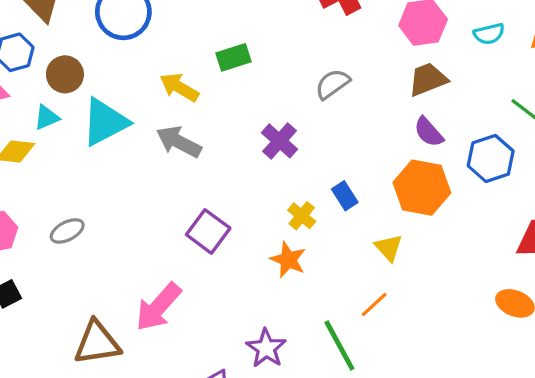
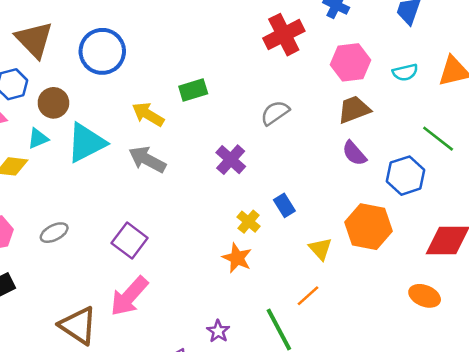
orange hexagon: (422, 188) -> (369, 227), moved
purple square: (208, 231) -> (130, 241), moved
brown triangle: (97, 343) -> (78, 326), turned 42
purple star: (266, 348) -> (218, 331), size x0.7

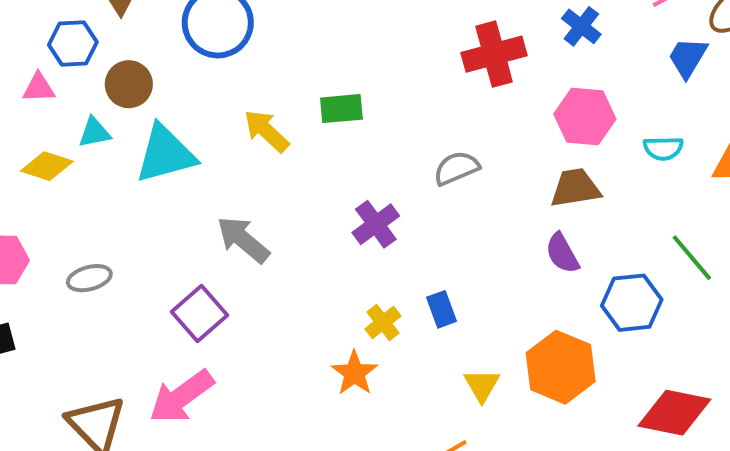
gray arrow: (147, 160) -> (243, 240), moved

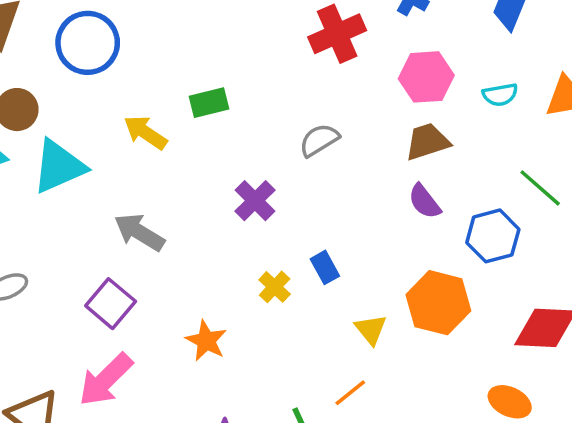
orange star: (355, 373) -> (206, 341), moved

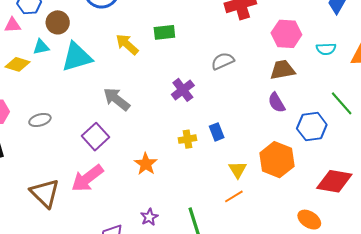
yellow cross: (275, 287) -> (187, 139), turned 30
orange line: (350, 393) -> (234, 196), moved

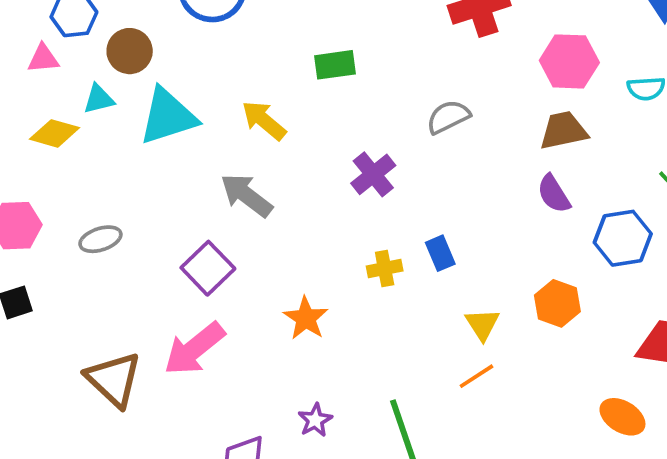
yellow arrow: (127, 44) -> (264, 120), moved
orange hexagon: (277, 160) -> (557, 303), size x0.7

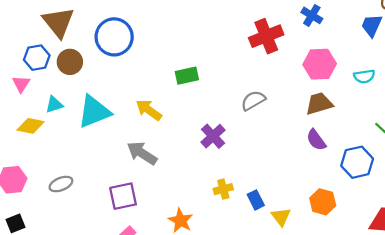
brown circle: (130, 51) -> (70, 62), moved
pink triangle: (43, 59) -> (21, 84), turned -48
blue rectangle: (440, 253) -> (256, 200), moved
purple square: (208, 268) -> (123, 196), turned 36

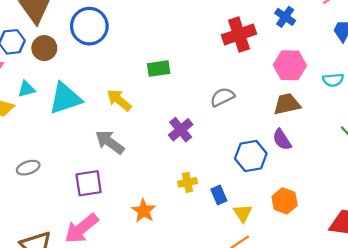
blue hexagon: (357, 162) -> (251, 156), moved

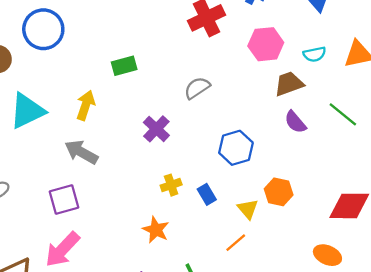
yellow arrow: (119, 100) -> (86, 105), turned 76
brown trapezoid: (287, 104) -> (289, 84), moved
purple semicircle: (282, 140) -> (295, 122), moved
orange star: (144, 211) -> (156, 230), moved
yellow triangle: (243, 213) -> (248, 209), moved

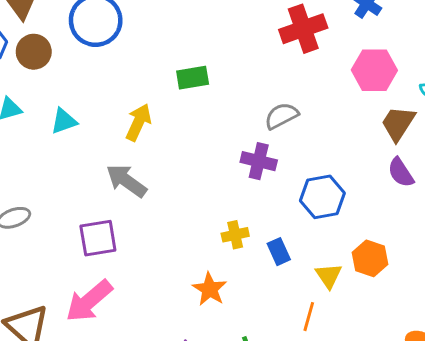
brown trapezoid: (289, 84) -> (398, 123), turned -44
cyan triangle: (27, 111) -> (64, 121), size x0.6
purple cross: (156, 129) -> (259, 161), moved, turned -36
orange line: (236, 243) -> (309, 317), turned -40

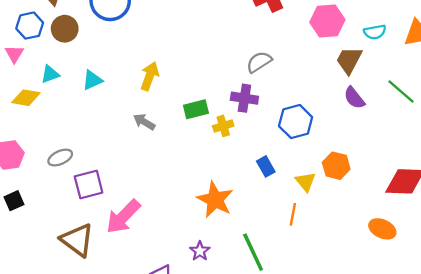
green rectangle: (193, 78) -> (196, 109), moved
gray arrow: (126, 181) -> (144, 122), size x0.7
yellow cross: (235, 235) -> (223, 126), moved
purple square: (98, 238) -> (89, 185), moved
orange star: (210, 289) -> (215, 200), size x1.4

